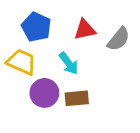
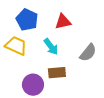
gray semicircle: (118, 39) -> (88, 53), moved
purple circle: (44, 93) -> (33, 85), moved

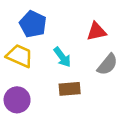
red triangle: (63, 22) -> (96, 31), moved
purple circle: (33, 85) -> (17, 100), moved

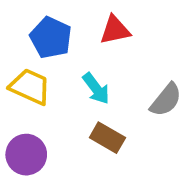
red triangle: (96, 31) -> (115, 30), moved
brown rectangle: (70, 89) -> (107, 138), turned 35

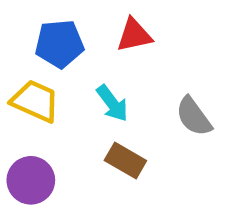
blue pentagon: (51, 38) -> (59, 44), turned -30
gray semicircle: (166, 100) -> (194, 116), turned 105

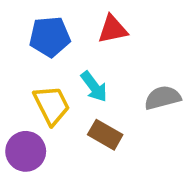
yellow trapezoid: (35, 101) -> (52, 105), moved, turned 39
gray semicircle: (194, 116) -> (163, 98), turned 111

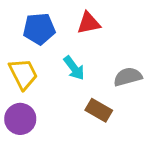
yellow trapezoid: (52, 105) -> (23, 74), moved
brown rectangle: (105, 135) -> (99, 110), moved

